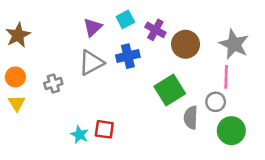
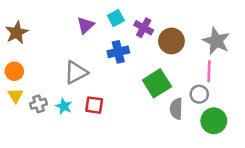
gray triangle: (91, 63) -> (76, 72), moved
gray cross: (53, 84) -> (38, 104), moved
red square: (104, 129) -> (94, 105), moved
cyan star: (79, 135) -> (64, 106), moved

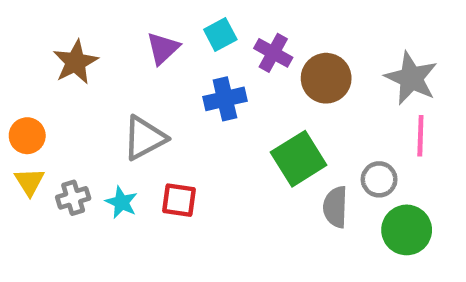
brown star: (17, 33) -> (75, 62), moved
pink line: (209, 71) -> (420, 136), moved

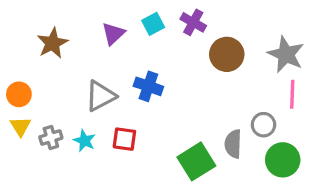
purple cross: (273, 53) -> (193, 22), moved
blue cross: (225, 99) -> (148, 86), moved, turned 32
green square: (299, 159) -> (196, 161), moved

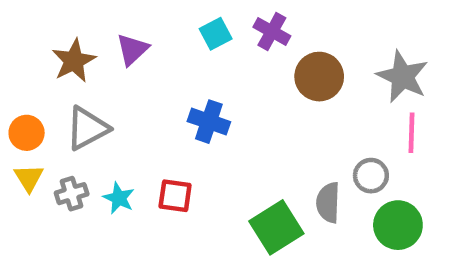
purple triangle: (113, 34) -> (132, 50), moved
gray triangle: (100, 96) -> (87, 128), moved

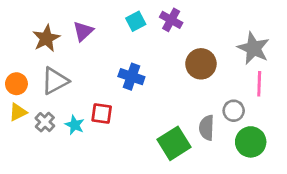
brown circle: (319, 77) -> (201, 64), moved
yellow triangle: (29, 178) -> (18, 112), turned 36
gray cross: (72, 194) -> (45, 122), turned -30
red square: (175, 196) -> (102, 114), moved

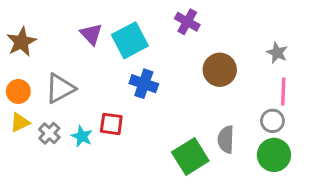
cyan square: (136, 21) -> (130, 40), moved, size x1.6
purple triangle: (83, 31) -> (91, 34), turned -30
brown star: (46, 38) -> (21, 42), moved
gray star: (254, 48) -> (277, 53), size x0.6
gray circle: (234, 111) -> (272, 121), moved

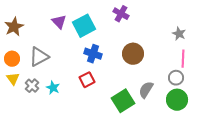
brown circle: (220, 70) -> (133, 54), moved
yellow triangle: (20, 122) -> (13, 79), turned -40
red square: (111, 124) -> (87, 80), moved, turned -35
gray semicircle: (226, 139) -> (146, 90), turned 30

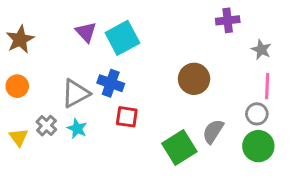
purple cross: (121, 14) -> (228, 20), moved, turned -35
blue cross: (93, 54) -> (111, 83), moved
gray triangle: (39, 57) -> (76, 93), moved
yellow triangle: (13, 79) -> (19, 137), moved
red square: (87, 80) -> (127, 117), turned 35

